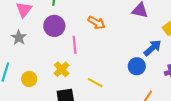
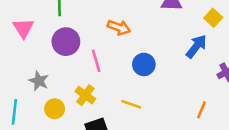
gray star: (19, 37) -> (39, 81), moved
blue circle: (137, 66) -> (144, 64), moved
yellow circle: (29, 79) -> (55, 109), moved

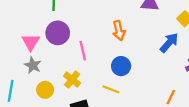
orange arrow: (119, 27) -> (119, 31), moved, turned 54
pink triangle: (23, 28) -> (31, 42), moved
blue circle: (144, 64) -> (121, 66), moved

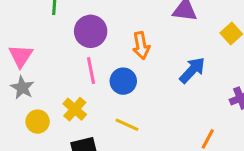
purple circle: (58, 33) -> (91, 31), moved
blue arrow: (169, 43) -> (192, 70), moved
blue circle: (121, 66) -> (123, 81), moved

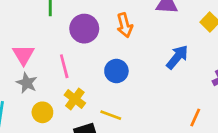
orange arrow: (141, 45) -> (125, 25), moved
pink line: (91, 71) -> (64, 66), moved
yellow line: (127, 125) -> (111, 115), moved

